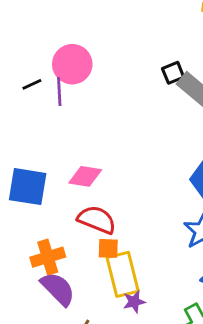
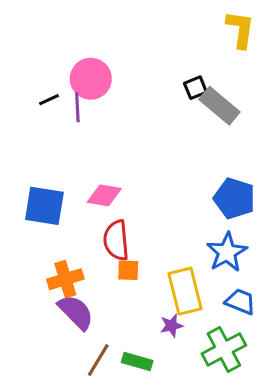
red semicircle: (97, 220) -> (116, 240), turned -117
yellow rectangle: (123, 274) -> (185, 291), moved
purple star: (134, 302) -> (172, 326), moved

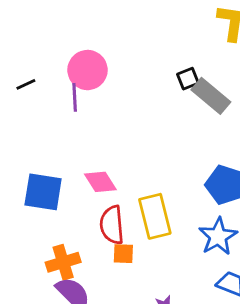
black line: (49, 100) -> (26, 84), moved
pink diamond: (104, 195) -> (100, 182), turned 48
yellow rectangle: (185, 291) -> (155, 216), moved

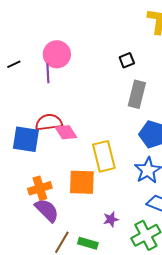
gray rectangle: (211, 96) -> (137, 94), moved, turned 64
red semicircle: (112, 225) -> (49, 122), moved, turned 88
orange square: (123, 254) -> (82, 182), size x1.8

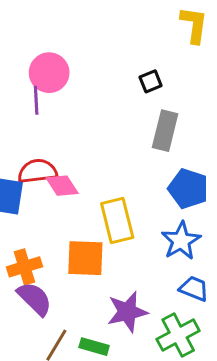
purple star: (111, 219) -> (127, 312), size x1.8

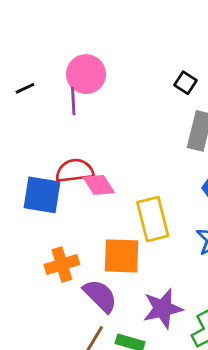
black square: (151, 81) -> (185, 83), turned -35
purple semicircle: (35, 299) -> (100, 296), moved

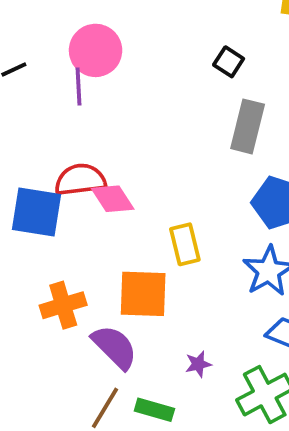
yellow rectangle: (153, 219) -> (185, 244), size x0.7
purple star: (163, 309) -> (198, 364), size x0.5

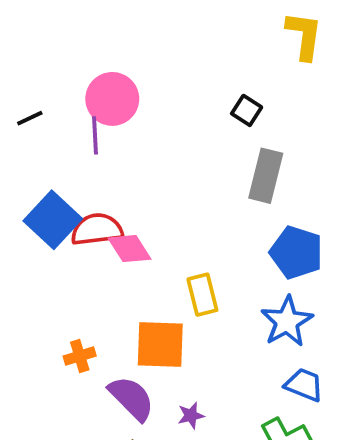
blue square: (37, 212) -> (53, 220), moved, turned 34
orange cross: (63, 305) -> (80, 356), size x0.7
purple star: (198, 364) -> (191, 415), moved

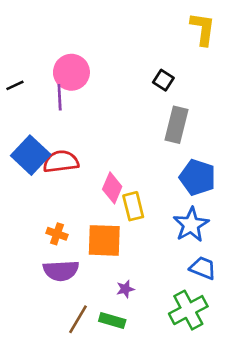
pink diamond: (130, 249) -> (112, 188), moved, turned 56
orange cross: (80, 356) -> (57, 234), moved, turned 36
purple semicircle: (131, 398) -> (61, 271), moved, turned 132

